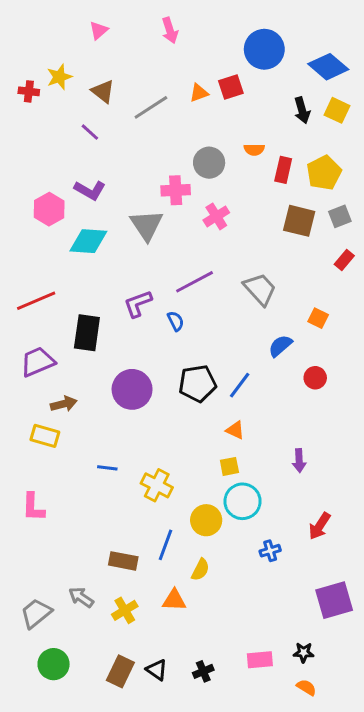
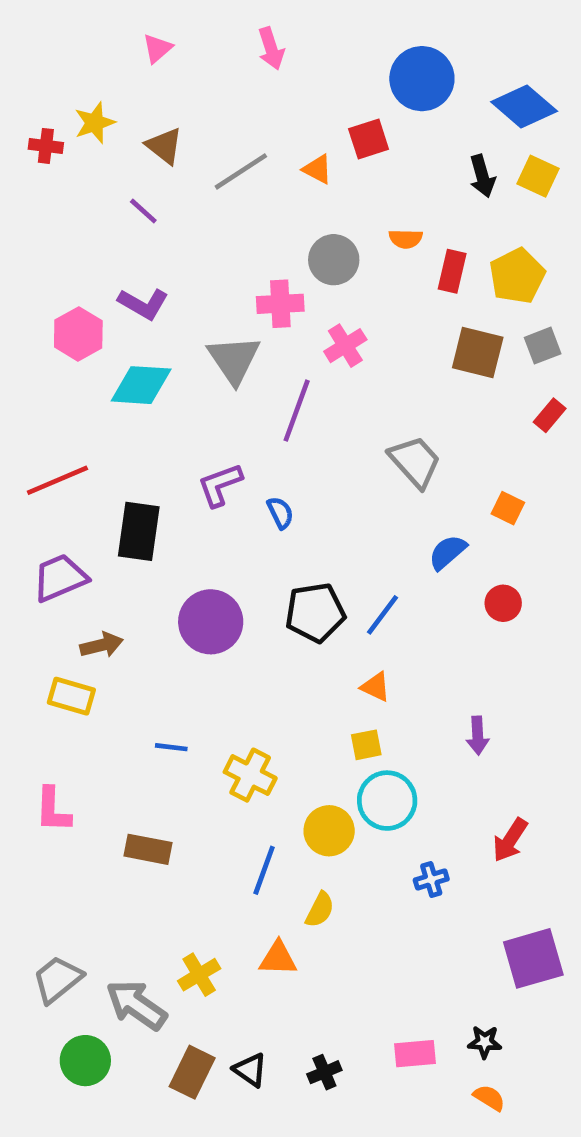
orange triangle: (199, 93) -> (317, 169), moved, turned 48
purple line: (195, 282) -> (297, 411), moved, turned -42
brown rectangle: (123, 561) -> (148, 849), moved
gray arrow: (81, 597) -> (136, 1005), moved, size x1.5

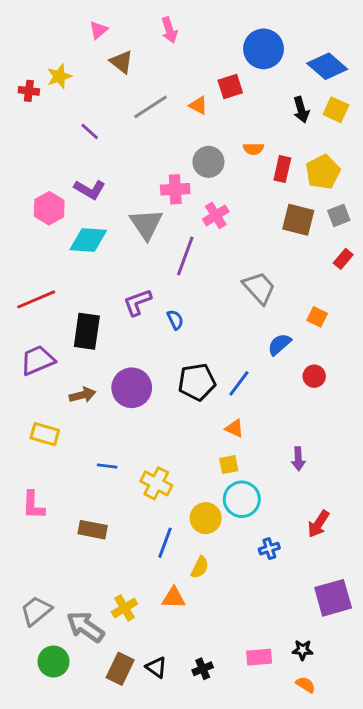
brown triangle: (164, 146) -> (122, 62), moved
brown arrow: (102, 645) -> (82, 395), moved

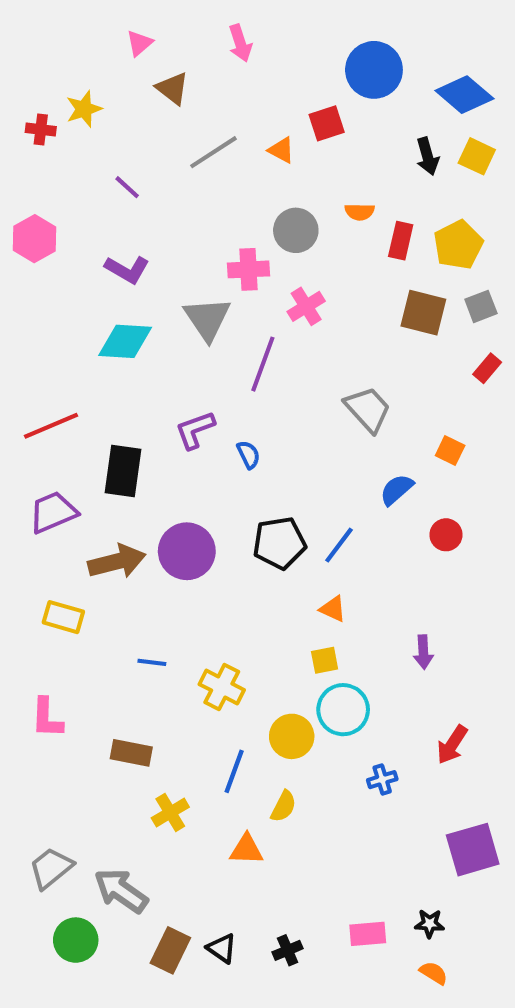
pink hexagon: (49, 208) -> (35, 239), moved
brown arrow: (82, 395) -> (117, 562), size x1.5
yellow cross: (124, 608) -> (170, 813), moved

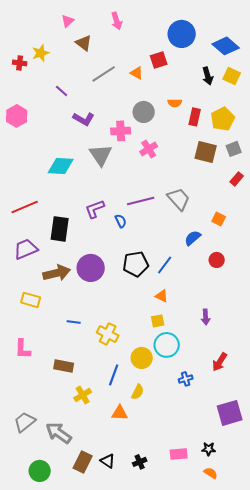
purple L-shape: (127, 269) -> (84, 119), moved
purple line: (263, 364) -> (141, 201), moved, turned 56
green circle: (76, 940) -> (40, 471), moved

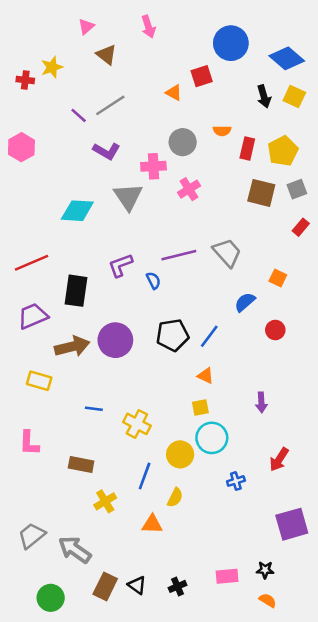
gray line: (104, 74) -> (110, 105), moved

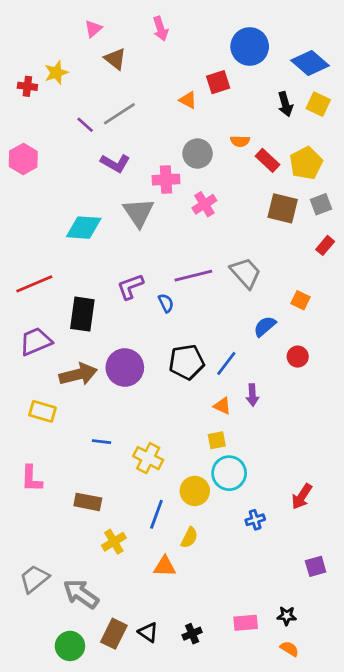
red rectangle: (247, 148) -> (268, 160), turned -60
purple arrow: (261, 402) -> (252, 395), moved
purple square: (292, 524) -> (316, 566), size x0.6
green circle: (51, 598) -> (70, 646), moved

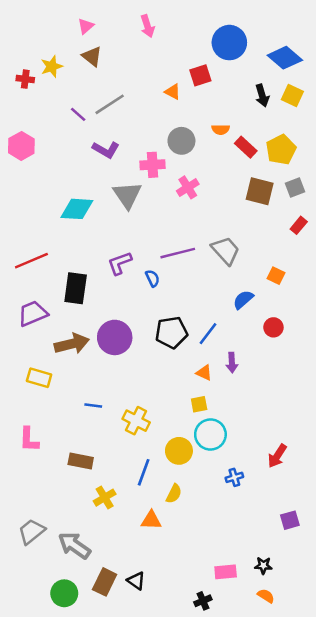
brown triangle: (115, 59) -> (92, 56), moved
black cross: (192, 634) -> (203, 601), moved

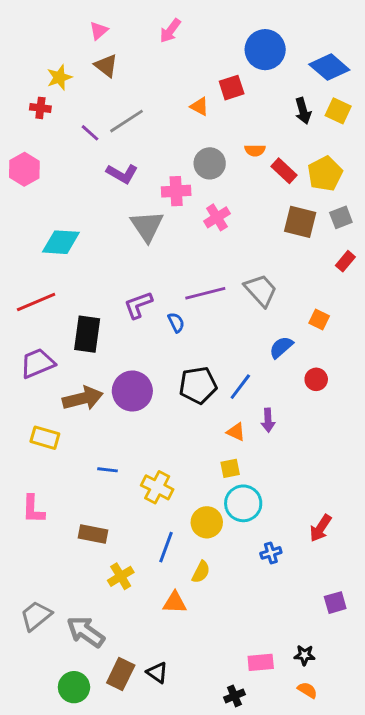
pink arrow: (147, 26) -> (170, 31), turned 55
red cross: (25, 79) -> (40, 108), moved
cyan diamond: (77, 209) -> (61, 242), moved

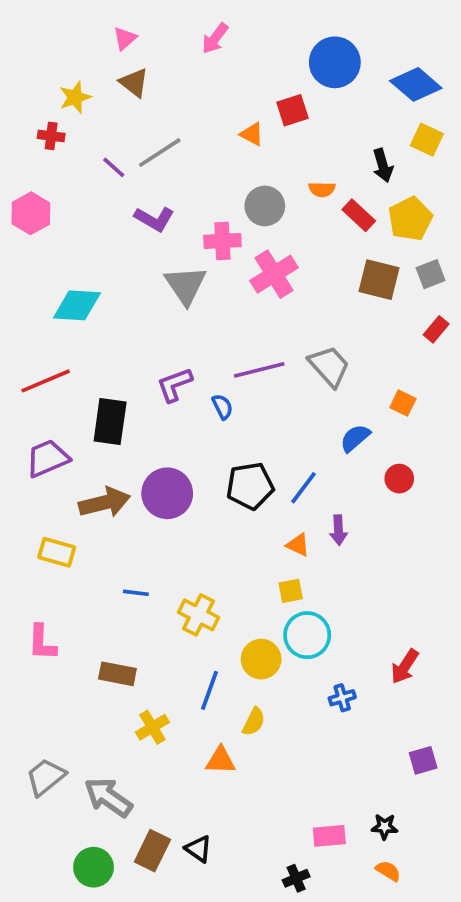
black arrow: (303, 111) -> (383, 165), moved
pink cross: (217, 217) -> (274, 274), size x1.4

